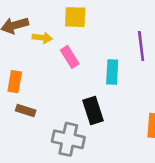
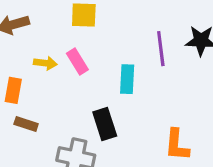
yellow arrow: (42, 38) -> (45, 63), moved

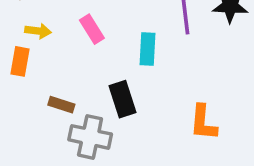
yellow arrow: (45, 63) -> (38, 31), moved
brown rectangle: (26, 124) -> (61, 105), moved

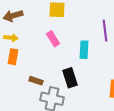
yellow arrow: (38, 31) -> (11, 38), moved

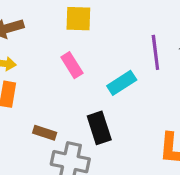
cyan rectangle: (84, 50) -> (122, 83), turned 54

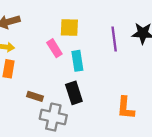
yellow square: (78, 19) -> (69, 28), moved
cyan rectangle: (122, 83) -> (77, 61), moved, turned -66

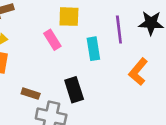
cyan rectangle: (77, 61) -> (93, 49), moved
orange L-shape: (126, 108) -> (138, 72), moved, turned 35

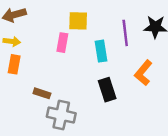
pink rectangle: (52, 40) -> (62, 43), turned 42
black rectangle: (74, 90) -> (107, 90), moved

